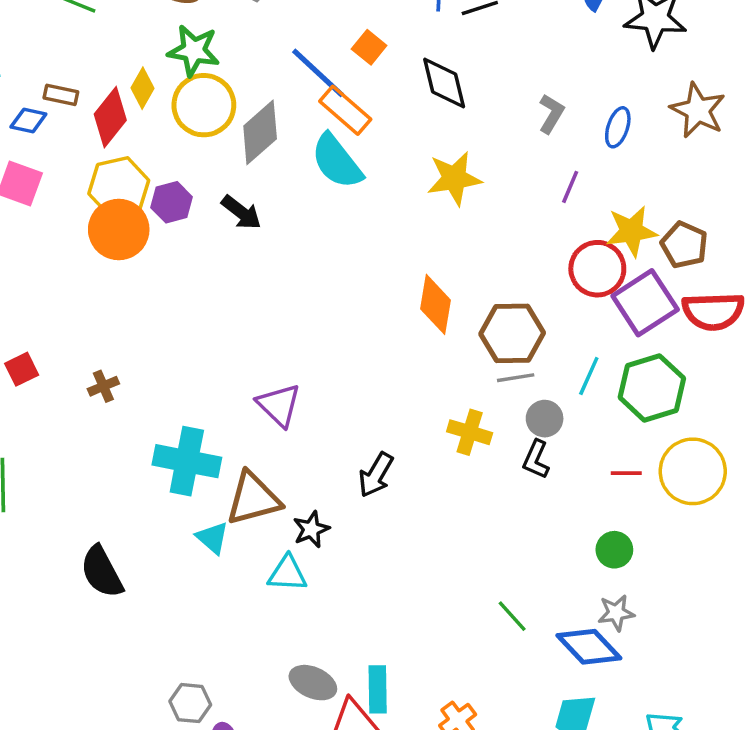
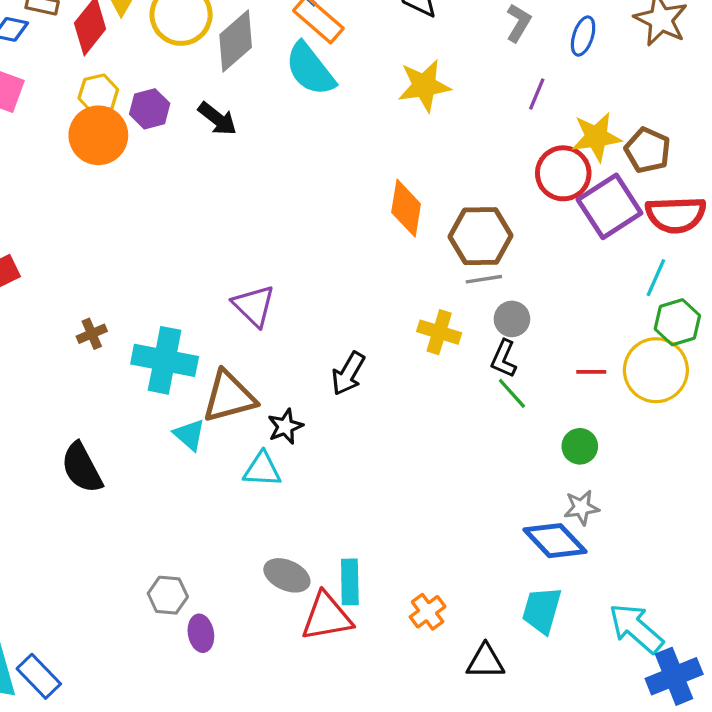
yellow hexagon: (119, 187) -> (98, 94), size x0.7
cyan line: (589, 376) -> (656, 278), moved
brown cross: (103, 386) -> (92, 334), moved
green hexagon: (652, 388) -> (677, 322), moved, size x0.7
green line: (512, 616) -> (512, 393), moved

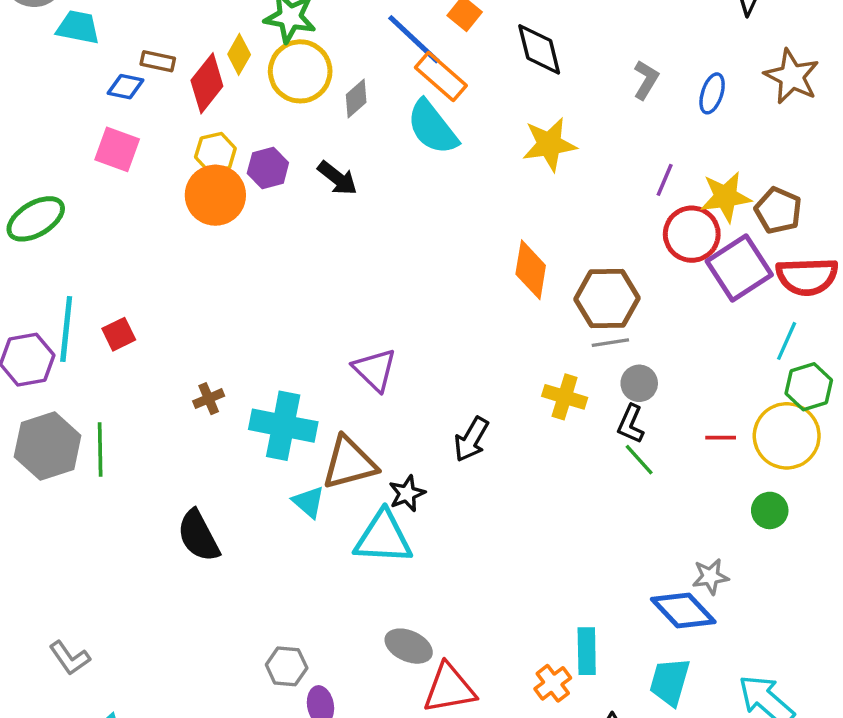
gray diamond: (236, 41) -> (356, 99), size x0.6
purple line: (537, 94) -> (665, 180), moved
green circle: (580, 446) -> (770, 510), moved
cyan triangle: (262, 469) -> (383, 538), size x1.5
cyan rectangle: (350, 582) -> (587, 651), moved

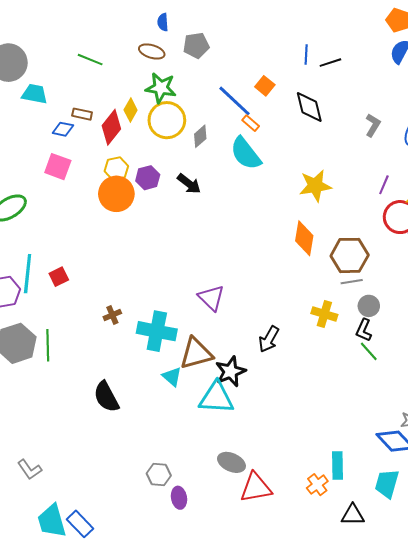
orange rectangle: (441, 76) -> (251, 123), size x0.6
yellow star: (549, 144) -> (315, 186), moved
black star: (407, 493) -> (230, 372), size x1.4

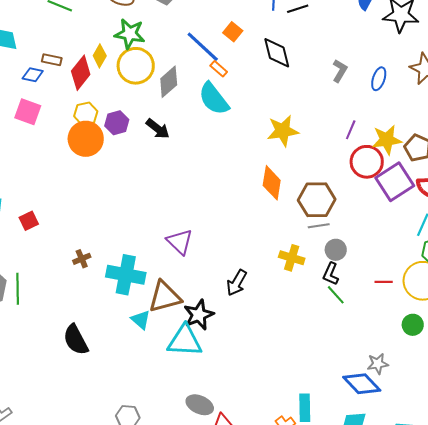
gray diamond: (200, 136) -> (169, 82), size x1.4

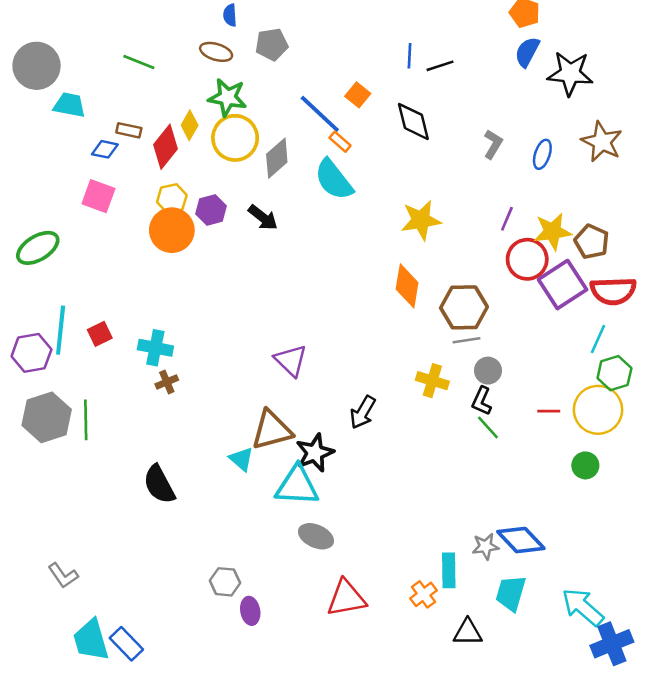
cyan cross: (126, 275) -> (155, 348), moved, size x0.7
gray star: (378, 364) -> (485, 546), moved
gray ellipse: (200, 405) -> (316, 536), moved

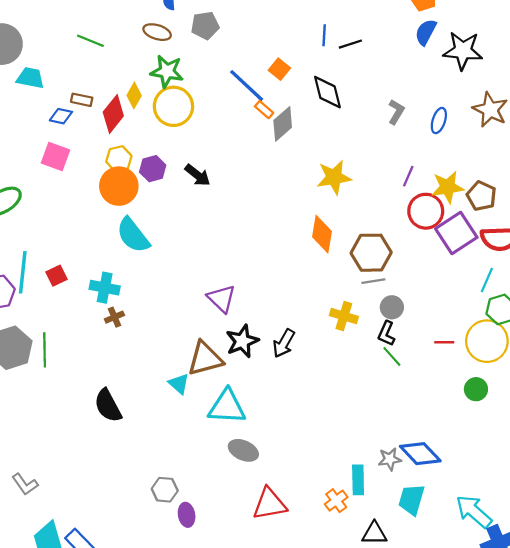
gray diamond: (277, 158) -> (283, 124), moved
cyan semicircle: (334, 180) -> (133, 235), moved
black star: (315, 453) -> (242, 341), moved

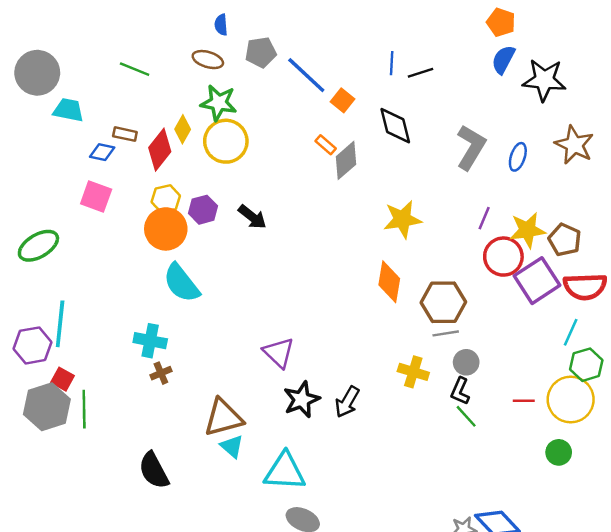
blue line: (247, 86) -> (306, 75), moved
gray L-shape: (396, 112) -> (471, 147), size x1.6
red square: (57, 276) -> (62, 379), moved, turned -35
brown triangle: (205, 359) -> (223, 418), moved

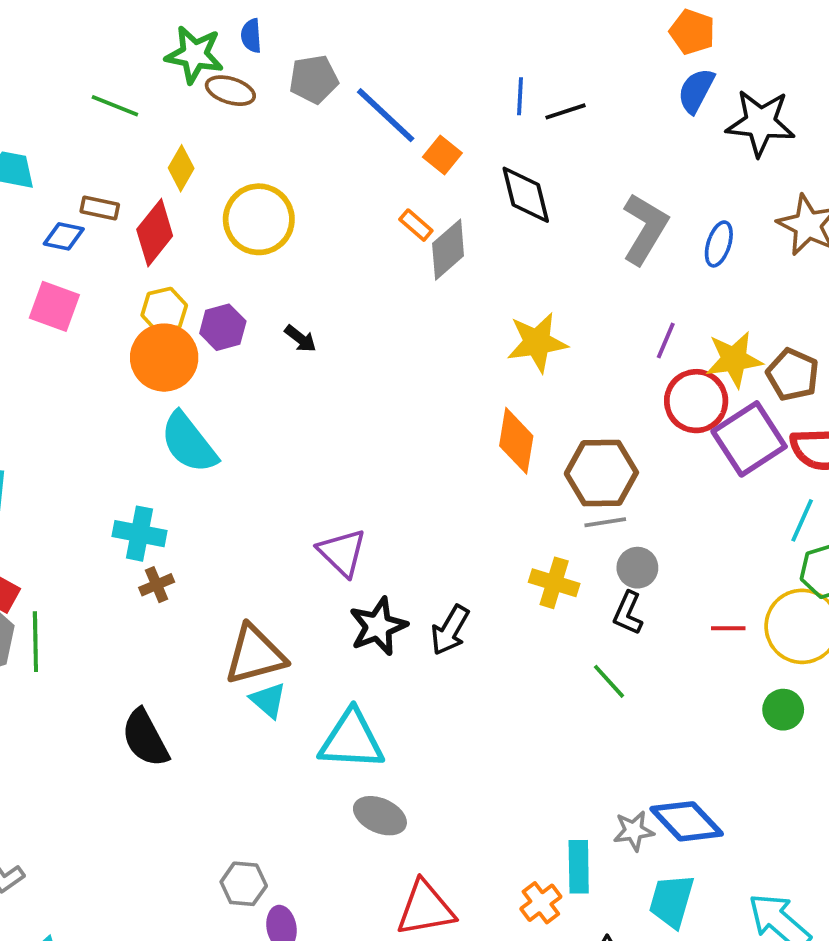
green star: (219, 103) -> (194, 55), moved
yellow diamond: (183, 129) -> (181, 168), moved
black arrow: (252, 217) -> (300, 339), size x0.7
green line: (466, 416) -> (609, 681), moved

